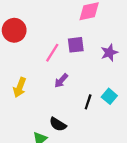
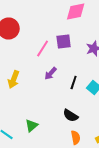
black line: (88, 102) -> (74, 82), moved
black semicircle: (58, 124) -> (71, 116), moved

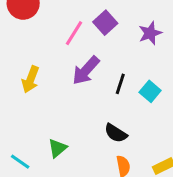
purple square: (64, 42) -> (105, 23), turned -35
purple arrow: (51, 74) -> (86, 70), size x1.5

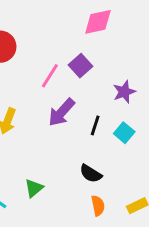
purple star: (150, 33) -> (124, 92), moved

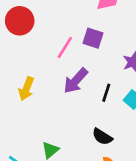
purple square: (80, 66) -> (93, 38), turned -30

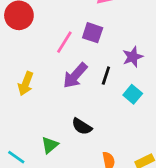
black line: (106, 93) -> (106, 76), moved
black semicircle: (102, 137) -> (82, 126), moved

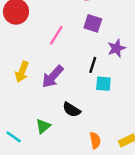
purple square: (93, 33) -> (93, 23), moved
purple arrow: (75, 76) -> (53, 77), moved
cyan square: (133, 94) -> (103, 84), moved, turned -35

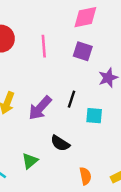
pink line: (56, 35) -> (44, 46), moved, turned -36
black line: (93, 65) -> (71, 99), moved

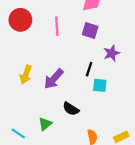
black line: (71, 99) -> (89, 69), moved

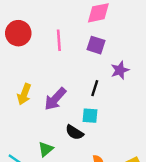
cyan square: (100, 85) -> (90, 116), moved

